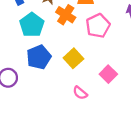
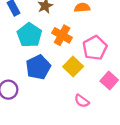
orange cross: (66, 15) -> (62, 35), moved
pink pentagon: (98, 26) -> (95, 48), moved

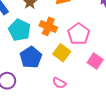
pink semicircle: (82, 101) -> (59, 83), moved

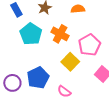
blue pentagon: (31, 57) -> (38, 78), moved

